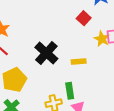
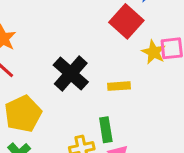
red square: (84, 18) -> (126, 21), size x1.5

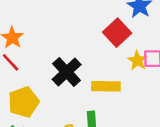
yellow rectangle: (119, 86) -> (106, 86), size x1.5

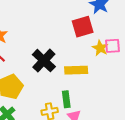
red square: (117, 33) -> (83, 27), turned 30

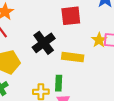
red square: (83, 27) -> (71, 16), moved

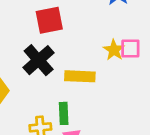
red square: (71, 16) -> (49, 20), moved

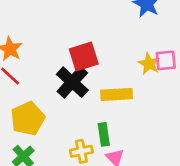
red square: (49, 20) -> (84, 57), moved

